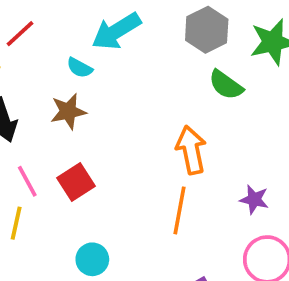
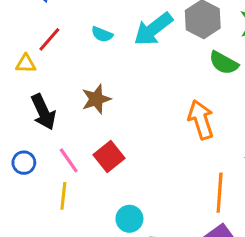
cyan arrow: (116, 31) -> (153, 29), moved
cyan semicircle: (80, 68) -> (102, 34), moved
orange line: (179, 210) -> (220, 193), moved

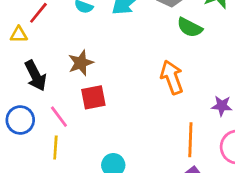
red square: (109, 157) -> (93, 97), moved, turned 30
blue circle: (24, 163) -> (20, 120), size x1.4

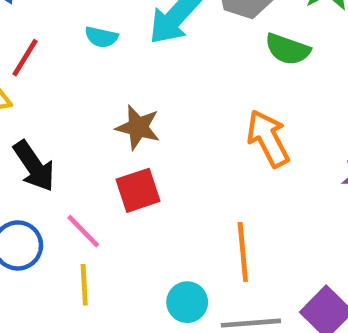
brown star: (81, 63) -> (138, 127), moved, turned -30
orange line: (190, 140) -> (243, 252), moved

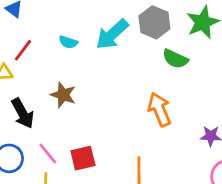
brown star: (138, 127) -> (63, 95), moved
red square: (138, 190) -> (83, 158), moved

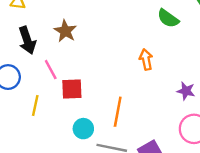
orange arrow: (159, 109) -> (146, 59), size x0.7
pink line: (48, 153) -> (51, 70), moved

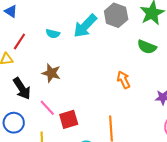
green semicircle: (168, 18) -> (147, 47), moved

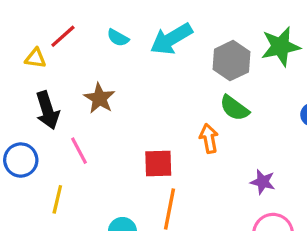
gray hexagon: (116, 15) -> (231, 61), moved
green semicircle: (147, 47) -> (234, 108), moved
red square: (69, 119) -> (158, 164), moved

